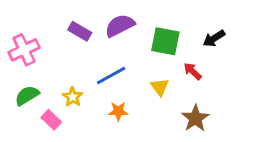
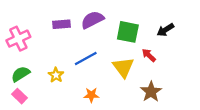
purple rectangle: (80, 31) -> (61, 24), turned -35
yellow triangle: (160, 87) -> (123, 67), size x1.5
orange star: (118, 111) -> (91, 95), moved
pink rectangle: (51, 120) -> (19, 96), moved

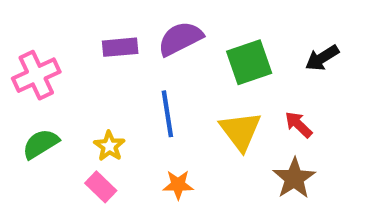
green square: (128, 32) -> (249, 62), turned -30
red arrow: (149, 55) -> (299, 125), moved
blue line: (86, 58) -> (167, 114), turned -70
pink rectangle: (19, 96) -> (101, 187), moved

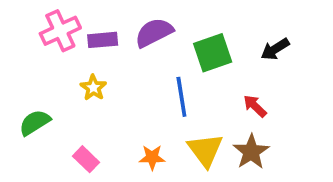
pink cross: (36, 75) -> (60, 31), moved
blue line: (167, 114) -> (181, 97), moved
yellow triangle: (240, 131) -> (205, 150), moved
yellow star: (109, 146) -> (93, 88), moved

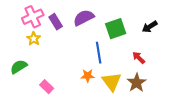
purple rectangle: (103, 40) -> (56, 22), turned 63
yellow star: (93, 88) -> (34, 39), moved
orange star: (152, 157) -> (88, 76), moved

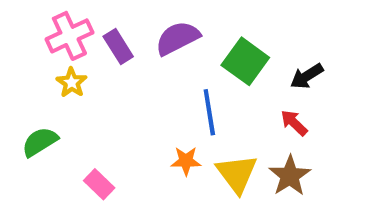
black arrow: (150, 27) -> (307, 76), moved
green square: (116, 29) -> (245, 61), turned -35

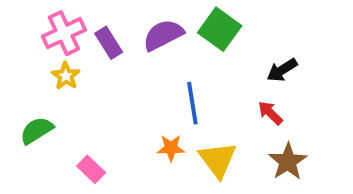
green square: (245, 61) -> (220, 29), moved
brown star: (290, 176) -> (288, 162), moved

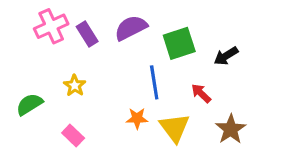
green square: (220, 29) -> (179, 43), moved, turned 36
yellow star: (66, 76) -> (75, 86), moved
red arrow: (270, 113) -> (201, 93), moved

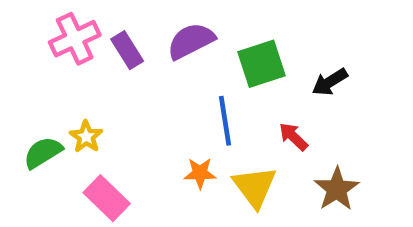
yellow star: (75, 86) -> (86, 137), moved
pink rectangle: (73, 135) -> (107, 198), size x1.4

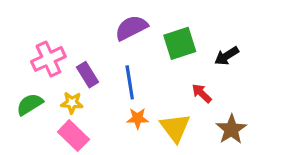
pink cross: (75, 39) -> (48, 59), moved
purple rectangle: (127, 50) -> (88, 75), moved
blue line: (225, 121) -> (130, 82), moved
yellow star: (86, 137) -> (72, 103), moved, turned -30

